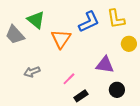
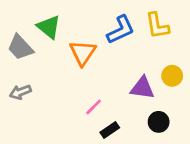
yellow circle: (129, 44) -> (172, 76), moved
gray arrow: (32, 72) -> (20, 92), moved

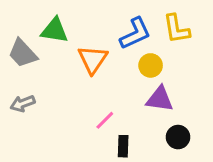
green triangle: (49, 27) -> (55, 30), turned -30
yellow circle: (172, 76) -> (151, 65), moved
black rectangle: (110, 130) -> (123, 146), turned -54

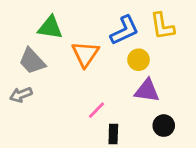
gray trapezoid: (23, 53) -> (32, 61), moved

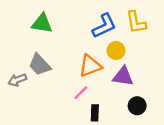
orange triangle: (85, 54) -> (90, 66), moved, turned 35
gray trapezoid: (32, 61) -> (40, 65), moved

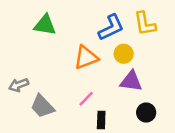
gray trapezoid: (40, 65) -> (42, 106), moved
orange triangle: (90, 66) -> (86, 57), moved

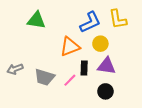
gray trapezoid: (42, 106) -> (44, 77), moved, turned -30
black circle: (146, 113) -> (105, 91), moved
black rectangle: (101, 120) -> (84, 68), moved

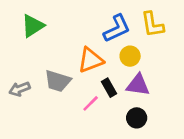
green triangle: (36, 20) -> (33, 26), moved, turned -42
black rectangle: (84, 68) -> (109, 88), turned -32
gray trapezoid: (44, 77) -> (58, 81), moved

